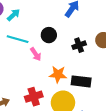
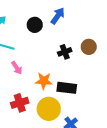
black circle: (49, 35) -> (35, 25), moved
pink arrow: (36, 54) -> (17, 68), moved

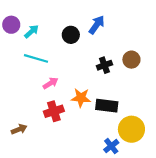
pink arrow: (17, 68) -> (51, 83), turned -88
red cross: (20, 103) -> (54, 111), moved
yellow circle: (49, 109) -> (131, 129), moved

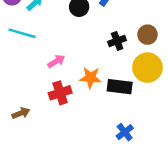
cyan line: (36, 58) -> (22, 33), moved
yellow circle: (131, 129) -> (147, 68), moved

